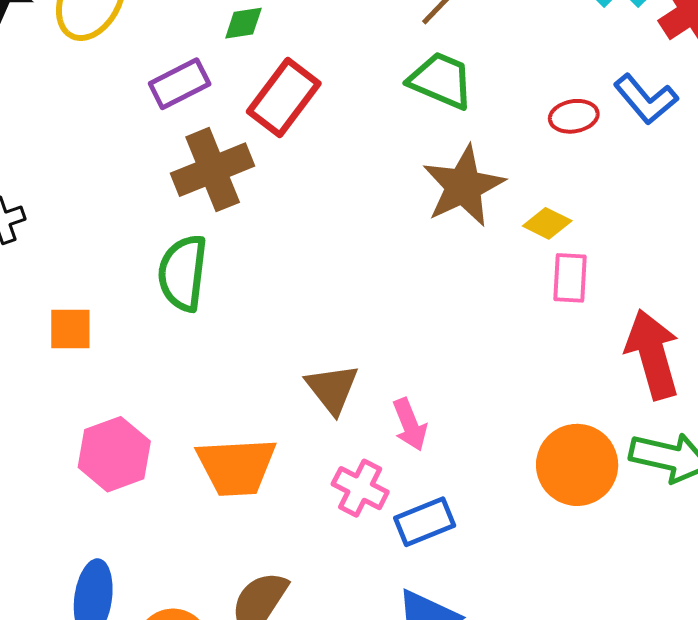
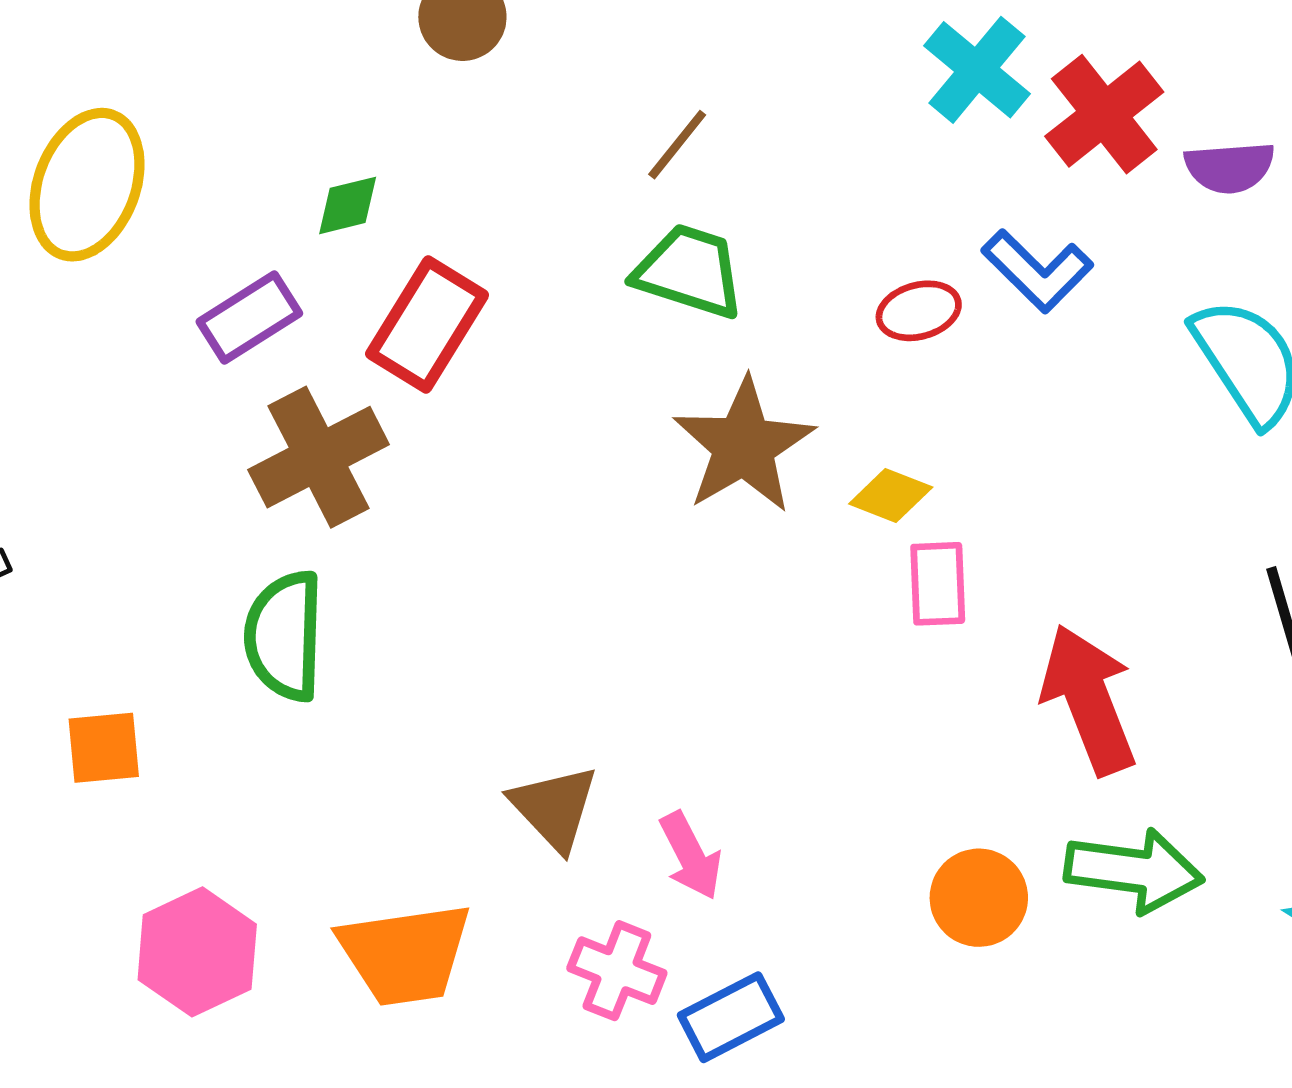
orange circle: (577, 465) -> (979, 898), size x0.7

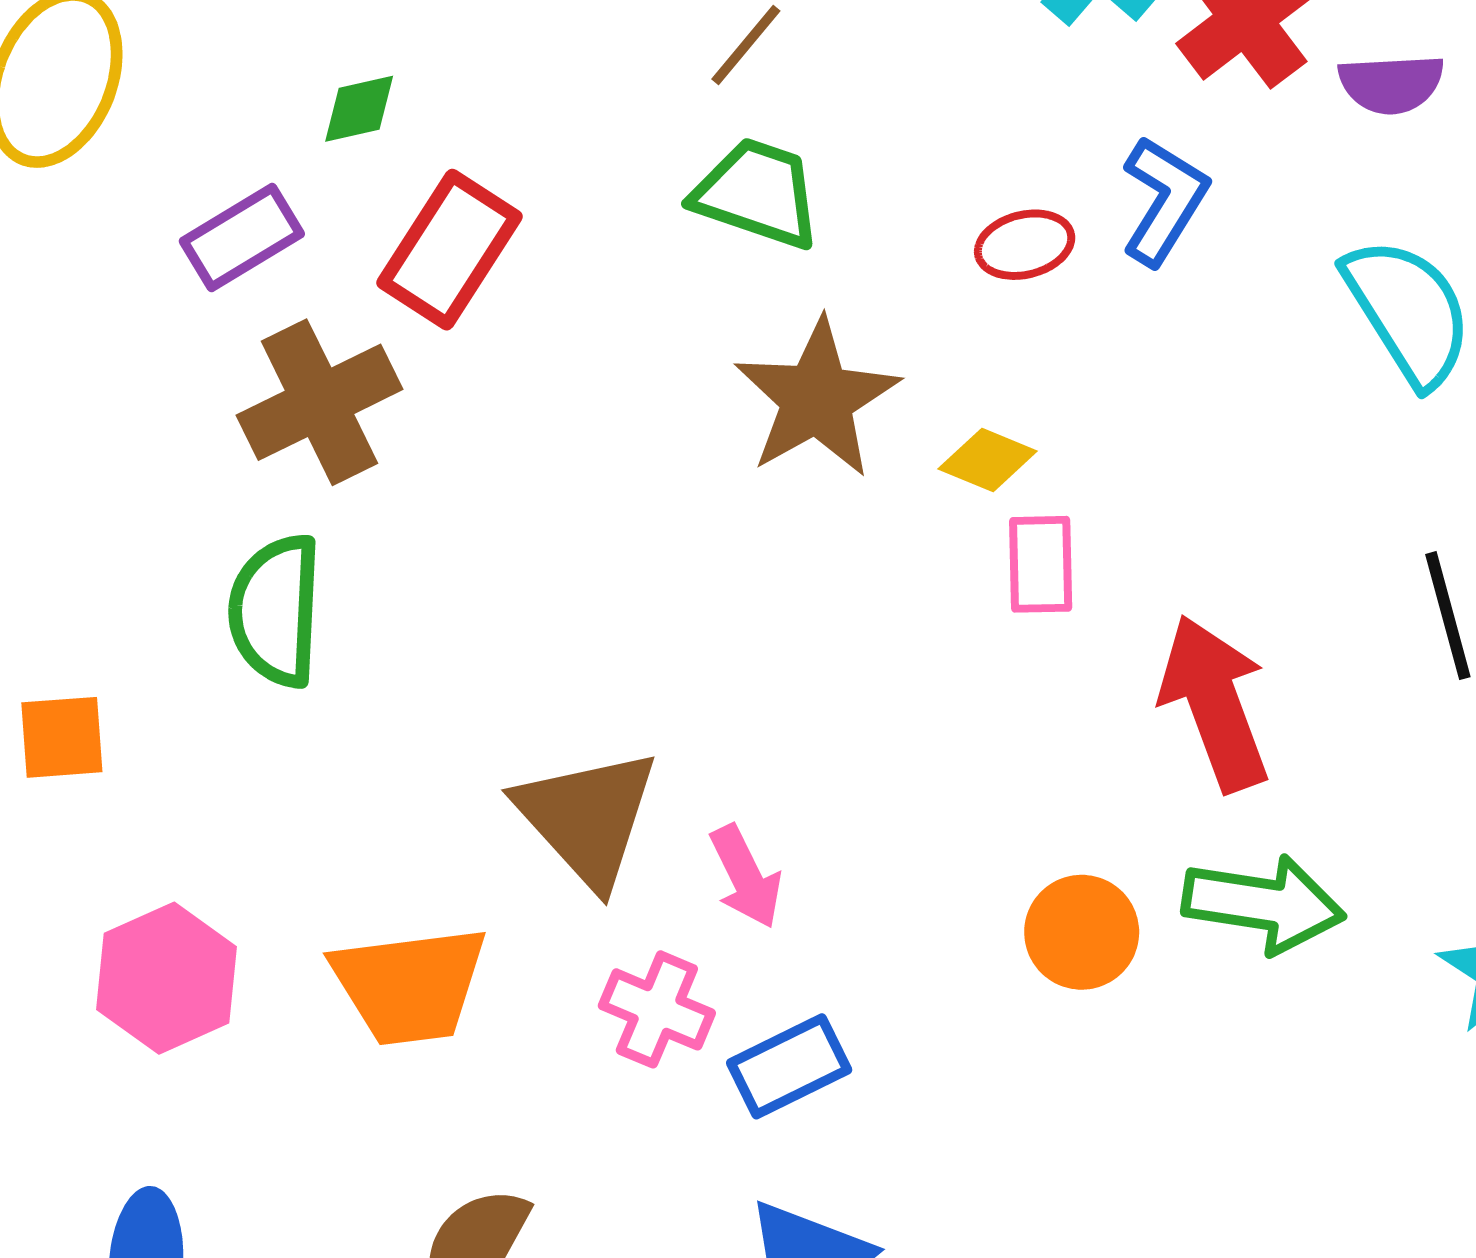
blue L-shape: (1037, 271) -> (1164, 201), turned -104
brown triangle: (554, 808) -> (587, 818), size x1.4

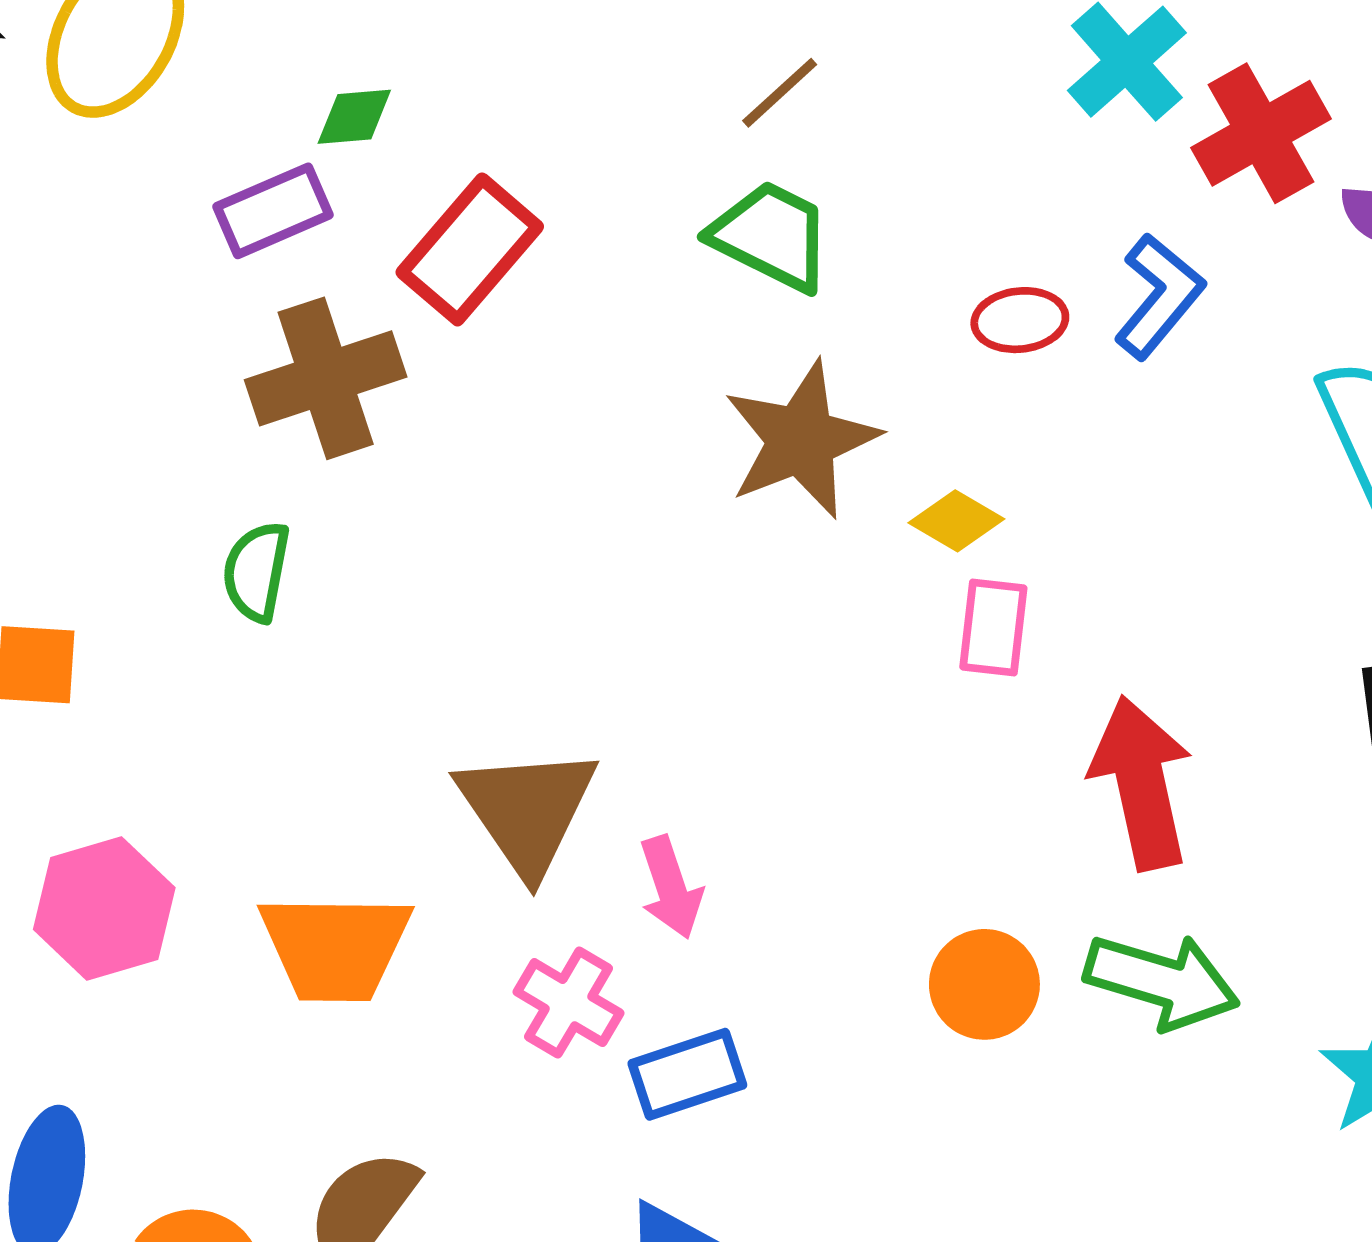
green diamond: (359, 109) -> (354, 117), moved
green semicircle: (276, 611) -> (256, 572), size x0.7

